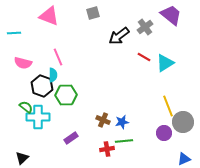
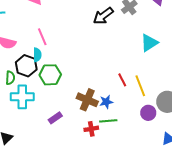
red line: (144, 57) -> (122, 80), moved, turned 32
yellow line: (168, 106) -> (140, 86), moved
green semicircle: (26, 107) -> (10, 78), moved, turned 56
brown cross: (103, 120) -> (87, 100), size x1.5

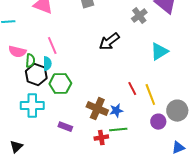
black arrow: (103, 16) -> (109, 42), moved
green semicircle: (10, 78) -> (30, 61), moved
purple rectangle: (55, 118) -> (65, 127), turned 56

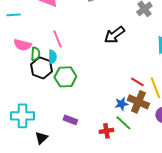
red line: (132, 89) -> (137, 82), turned -32
cyan cross: (32, 106) -> (22, 116), moved
brown cross: (97, 109) -> (138, 102), moved
green line: (118, 130) -> (123, 123), turned 48
black triangle: (16, 147) -> (41, 138), moved

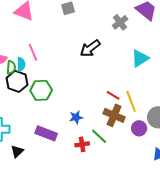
cyan semicircle: (52, 57) -> (21, 64), moved
blue star: (121, 104) -> (76, 117), moved
purple rectangle: (70, 120) -> (46, 133), size x1.5

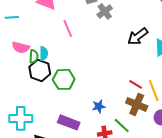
gray cross: (120, 22) -> (105, 11), moved
black arrow: (90, 48) -> (138, 36), moved
pink line: (33, 52) -> (68, 28), moved

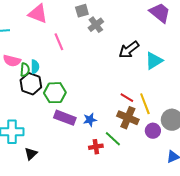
purple rectangle: (69, 122) -> (65, 118), moved

